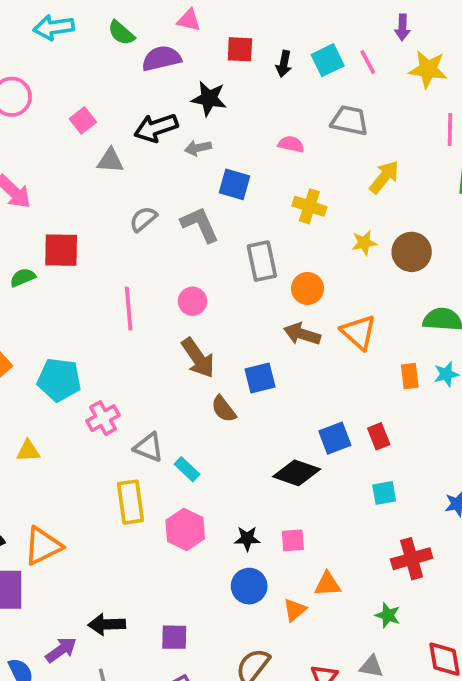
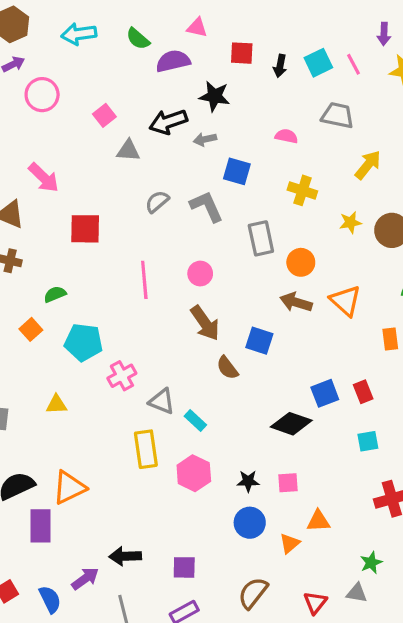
green semicircle: (23, 277) -> (55, 294), moved
blue square: (260, 378) -> (259, 341), turned 32
green star: (388, 615) -> (371, 563), moved, turned 30

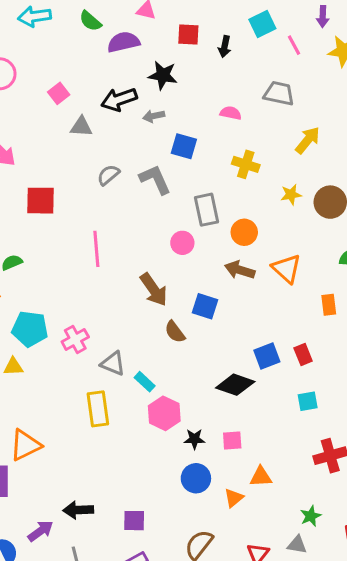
cyan square: (318, 63) -> (262, 24), moved
pink circle: (200, 274) -> (182, 243), moved
cyan pentagon: (84, 342) -> (30, 329), moved
pink hexagon: (194, 473) -> (164, 413), moved

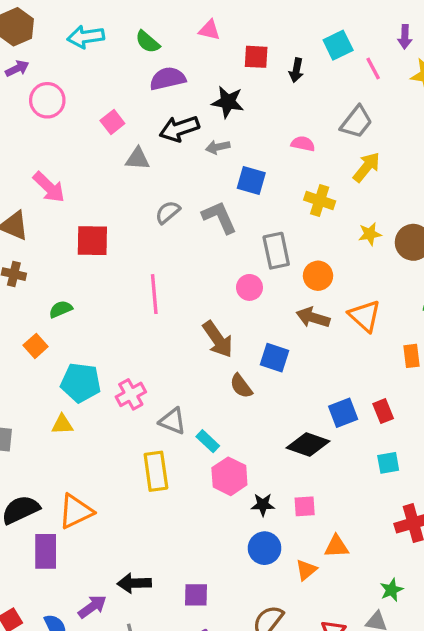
purple semicircle: (124, 42) -> (168, 79), moved
gray trapezoid: (279, 93) -> (356, 122), turned 116
yellow arrow: (308, 140) -> (366, 167), moved

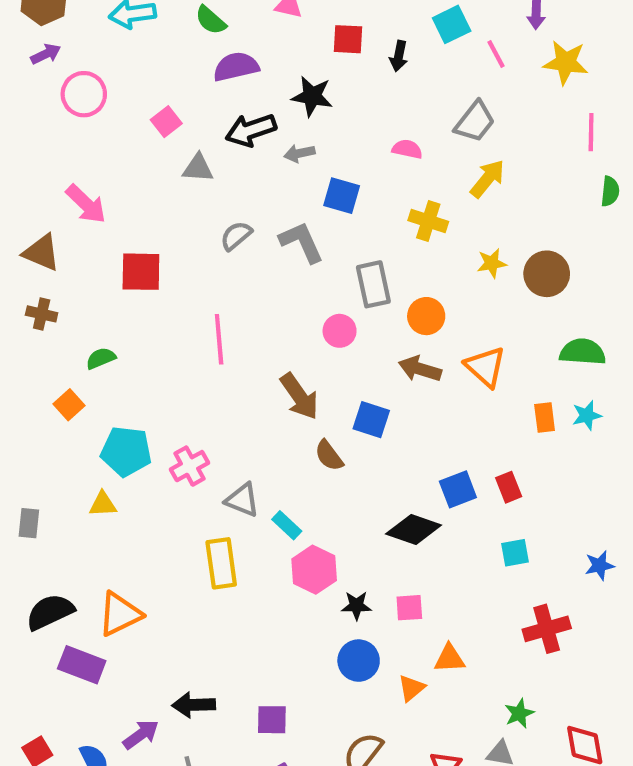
purple rectangle: (46, 551) -> (82, 665), turned -69

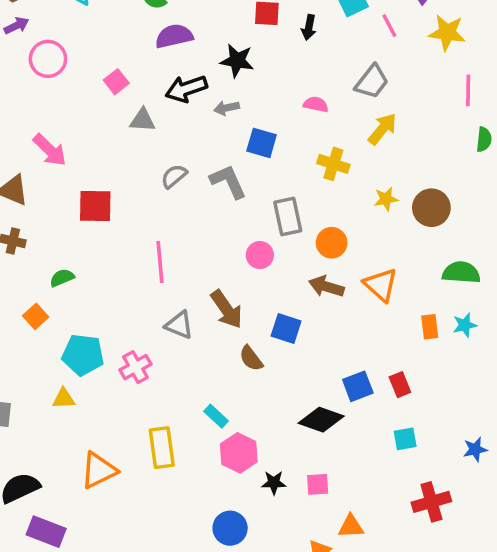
gray triangle: (242, 500) -> (179, 325), moved
orange triangle: (120, 614) -> (99, 470), moved
blue circle: (359, 661) -> (230, 528), moved

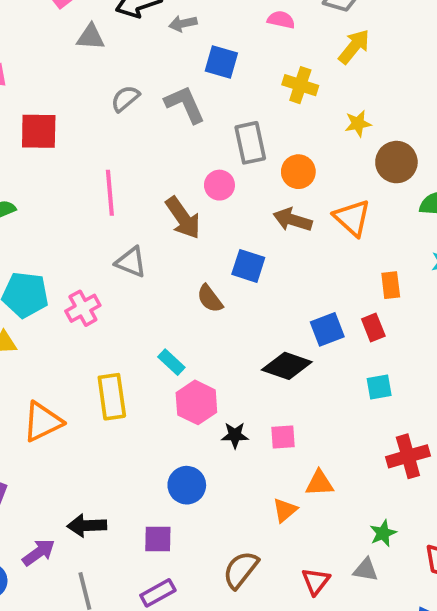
brown circle: (431, 208) -> (396, 162), moved
brown arrow: (227, 309) -> (183, 218), moved
orange rectangle: (430, 327) -> (391, 285), moved

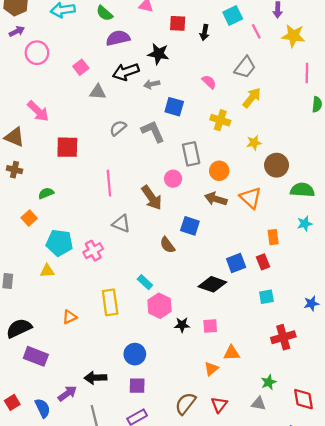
pink semicircle: (281, 20) -> (209, 82), turned 32
orange triangle: (43, 422) -> (70, 317), size x0.6
blue circle: (187, 485) -> (135, 354), moved
red triangle: (316, 581) -> (219, 405), moved

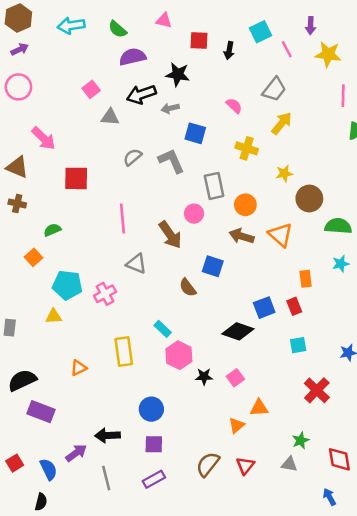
pink circle: (37, 53) -> (18, 87), moved
pink square: (210, 326) -> (235, 378), turned -32
red cross: (283, 337) -> (317, 390), turned -30

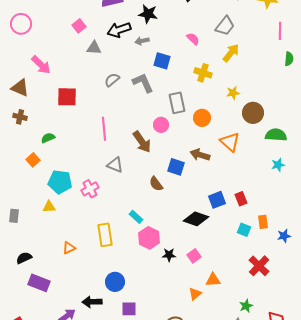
brown arrow: (242, 236) -> (200, 155), moved
orange rectangle: (306, 279) -> (263, 222), moved
cyan square: (298, 345) -> (244, 230), turned 32
black semicircle: (22, 380) -> (24, 258), size x0.7
blue circle: (151, 409) -> (115, 282), moved

